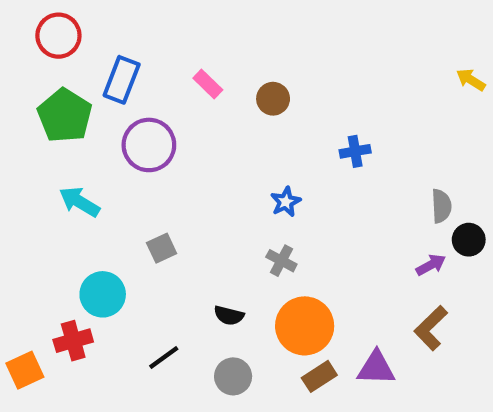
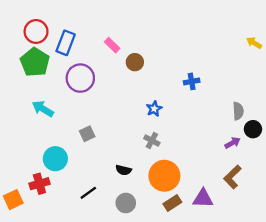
red circle: (58, 36) -> (36, 32), moved
brown circle: (273, 99) -> (135, 62), moved

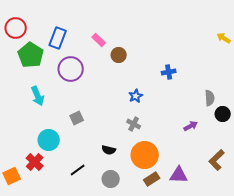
red circle: (36, 32) -> (16, 28), moved
cyan arrow: (43, 109) -> (38, 96), turned -144
purple arrow: (233, 143) -> (191, 126), moved
brown L-shape: (233, 177) -> (217, 160), moved
red cross: (39, 184) -> (35, 162), turned -30

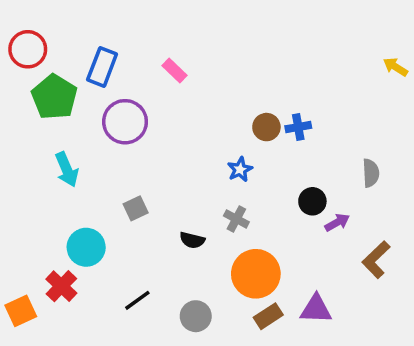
brown circle: (119, 55) -> (266, 127), moved
black circle: (223, 114) -> (312, 201), moved
black semicircle: (109, 150) -> (192, 240), moved
brown L-shape: (217, 160) -> (376, 260), moved

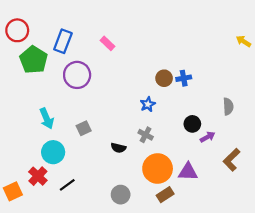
cyan arrow: (67, 169) -> (47, 118), moved
black line: (137, 300) -> (67, 185), moved
purple triangle: (316, 309) -> (188, 172), moved

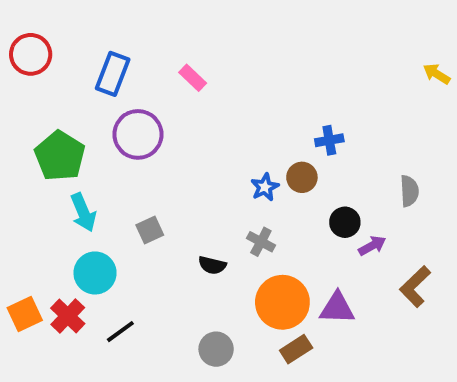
green pentagon: (34, 60) -> (60, 156), moved
brown circle: (164, 78) -> (302, 177), moved
orange square: (13, 191) -> (25, 314), moved

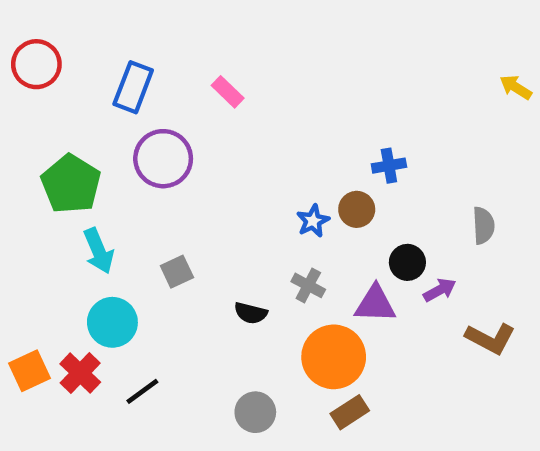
brown L-shape: (415, 287) -> (490, 338), turned -108
purple triangle: (337, 308) -> (375, 304), moved

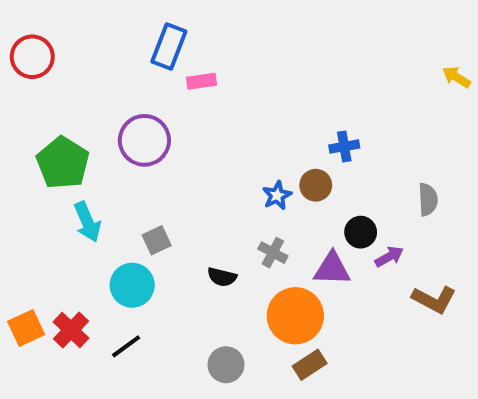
blue rectangle: (133, 87) -> (169, 47), moved
pink rectangle: (228, 92) -> (202, 81), turned -52
cyan circle: (112, 322) -> (132, 285), moved

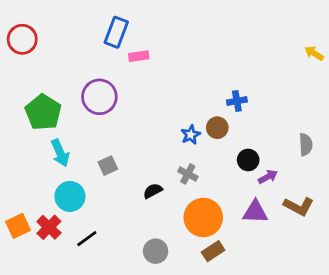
gray semicircle: (428, 200) -> (306, 145), moved
purple triangle: (332, 269) -> (255, 212), moved
black semicircle: (222, 277) -> (153, 191), turned 138
cyan circle: (132, 285) -> (70, 196), moved

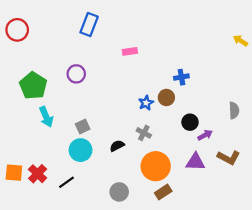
pink rectangle: (139, 56) -> (130, 51), moved
purple circle: (99, 97) -> (76, 74), size x0.7
cyan circle: (70, 196) -> (81, 150), moved
orange square: (18, 226) -> (14, 173), turned 30

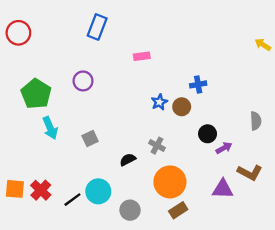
blue star: (146, 103) -> (159, 102), moved
cyan circle: (81, 150) -> (98, 191), moved
purple triangle: (195, 162) -> (223, 189), moved

